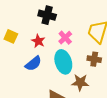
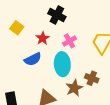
brown cross: (94, 59) -> (92, 78), moved
brown star: (80, 82) -> (74, 88), turned 30

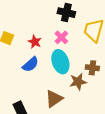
black cross: (57, 15) -> (66, 13), moved
brown star: (74, 88) -> (78, 82), turned 30

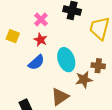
pink cross: (61, 37) -> (41, 19), moved

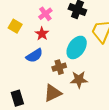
cyan ellipse: (66, 60) -> (77, 47), moved, turned 45
brown cross: (98, 66) -> (59, 67), moved, turned -32

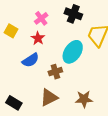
brown star: (79, 80) -> (84, 99), moved
black rectangle: (17, 98) -> (14, 103), turned -42

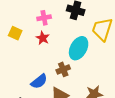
pink cross: (41, 18) -> (44, 18), turned 32
blue semicircle: (31, 60) -> (39, 81), moved

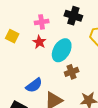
cyan ellipse: (79, 48) -> (62, 50), moved
brown cross: (63, 69) -> (72, 72), moved

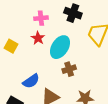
yellow square: (12, 36) -> (11, 46), moved

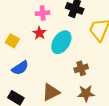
brown cross: (69, 69) -> (81, 68), moved
blue semicircle: (31, 81) -> (20, 68), moved

